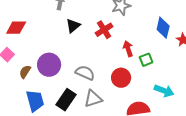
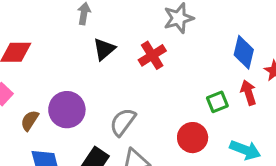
red arrow: (128, 49) -> (248, 93), moved
gray semicircle: (85, 73) -> (123, 122), turned -78
red circle: (121, 78) -> (193, 138), moved

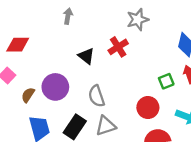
black triangle: (104, 49) -> (86, 56), moved, turned -42
gray semicircle: (123, 122) -> (96, 96), turned -55

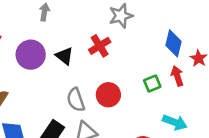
purple circle: (55, 87) -> (31, 55), moved
red circle: (148, 107) -> (108, 95), moved

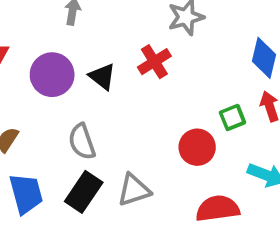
red circle: (108, 95) -> (197, 147), moved
gray semicircle: (76, 100) -> (82, 142), moved

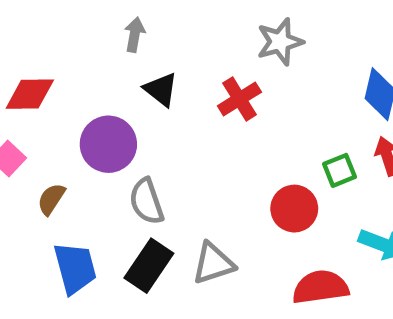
purple circle: (52, 75) -> (108, 144), moved
black triangle: (102, 77) -> (161, 89), moved

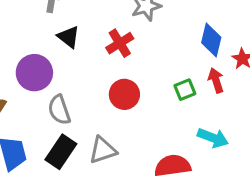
red circle: (294, 209) -> (124, 94), moved

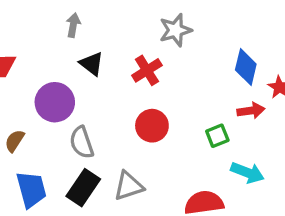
red arrow: (216, 80) -> (251, 111), turned 100
green square: (185, 90) -> (217, 136), moved

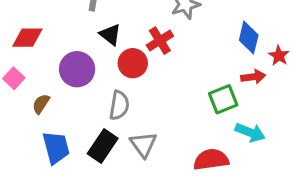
red circle: (152, 126) -> (133, 63), moved
green square: (217, 136) -> (223, 99), size x1.4
gray semicircle: (82, 142) -> (119, 105), moved, turned -152
gray triangle: (129, 186) -> (143, 144), turned -48

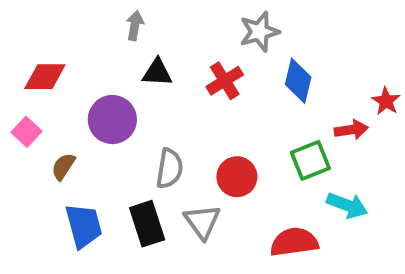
black triangle: (110, 35) -> (157, 73), turned -35
blue diamond: (249, 38) -> (298, 81), moved
red circle: (133, 63) -> (237, 177), moved
black rectangle: (103, 146) -> (147, 224), turned -52

